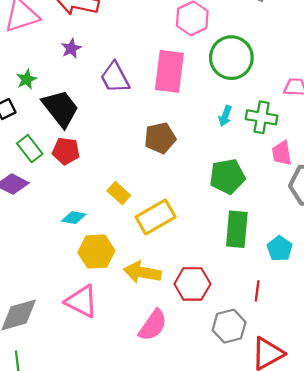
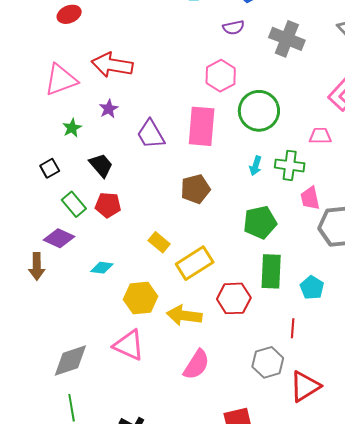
green star: (26, 79) -> (72, 128), moved
black trapezoid: (60, 108) -> (101, 165), size x0.7
cyan diamond: (74, 218) -> (102, 268), moved
red hexagon: (192, 284) -> (234, 298), moved

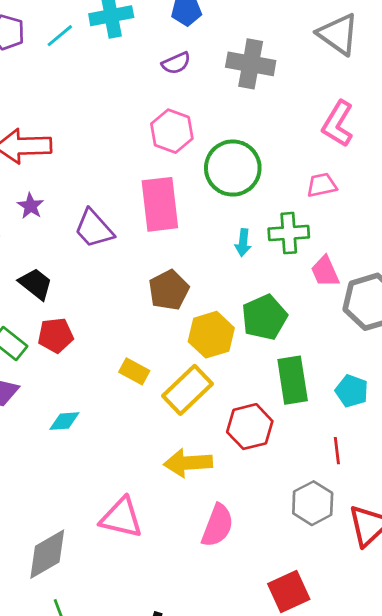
yellow hexagon: (141, 298) -> (211, 335), moved

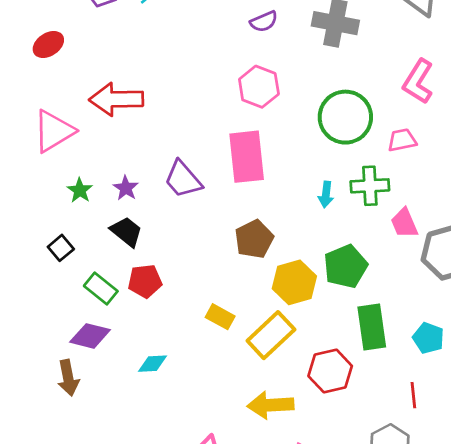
green circle: (233, 168) -> (345, 117), moved
purple star: (30, 206) -> (126, 188), moved

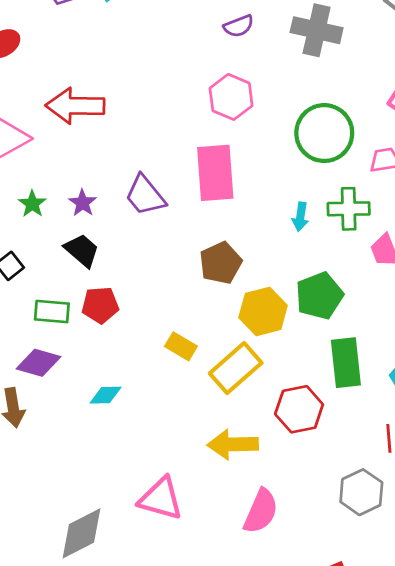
green rectangle: (101, 289) -> (52, 312), turned -36

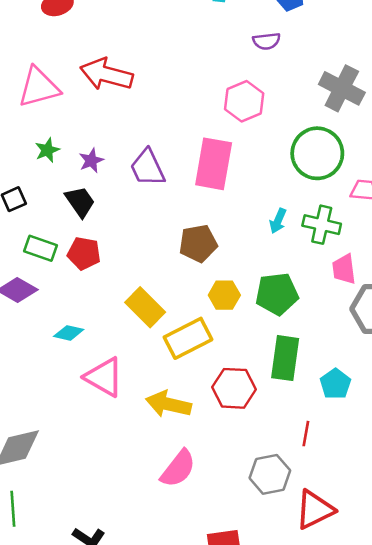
gray cross: (317, 30) -> (342, 88), moved
yellow hexagon: (263, 311) -> (224, 295), size x0.7
yellow rectangle: (181, 346) -> (145, 307), size x1.4
pink triangle: (161, 499) -> (104, 377), moved

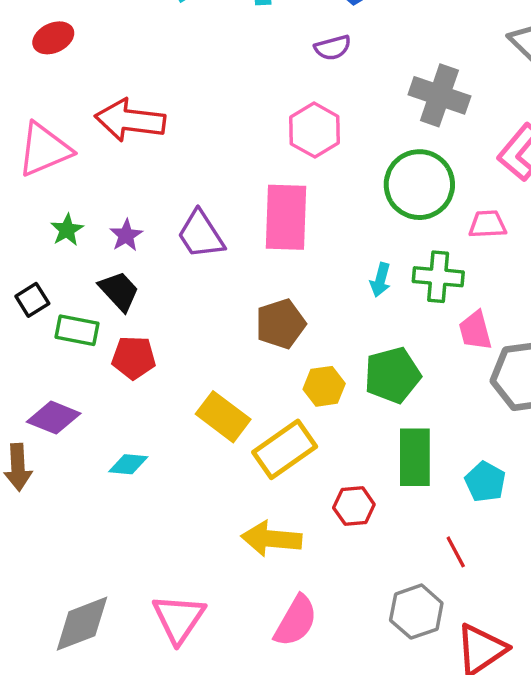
green rectangle: (40, 248) -> (77, 330), moved
pink triangle: (104, 377) -> (179, 619), moved, turned 42
red hexagon: (234, 388) -> (354, 506), size x0.7
red line: (306, 434) -> (456, 552), turned -30

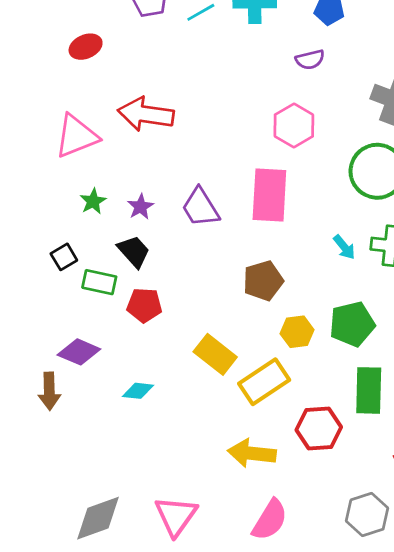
cyan arrow: (380, 280) -> (344, 247), turned -55
red hexagon: (354, 506) -> (319, 429), size x1.4

